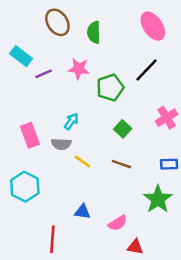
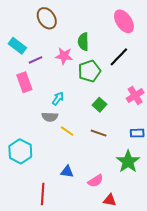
green semicircle: (94, 32) -> (83, 42), moved
pink rectangle: (30, 135) -> (24, 82), moved

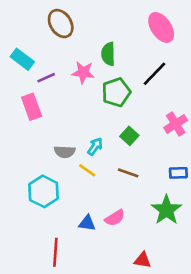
cyan arrow: (58, 99) -> (95, 146), moved
cyan hexagon: (20, 151) -> (43, 191), moved
pink semicircle: (95, 181) -> (115, 218), moved

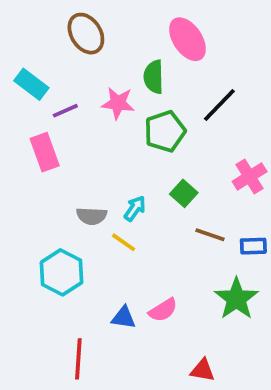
pink ellipse: (161, 27) -> (187, 39), moved
brown line: (128, 173) -> (210, 235), moved

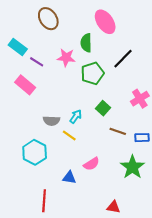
purple line: (65, 111) -> (37, 62), turned 56
pink rectangle: (45, 152) -> (25, 85), turned -30
pink semicircle: (163, 310) -> (91, 164), moved

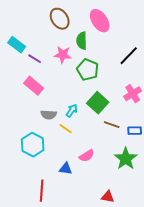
brown ellipse: (48, 19) -> (60, 19), moved
black line: (123, 59) -> (129, 56), moved
green pentagon: (92, 73) -> (88, 70), turned -30
pink rectangle: (25, 85) -> (34, 86), moved
green square: (103, 108) -> (98, 103), size x1.5

